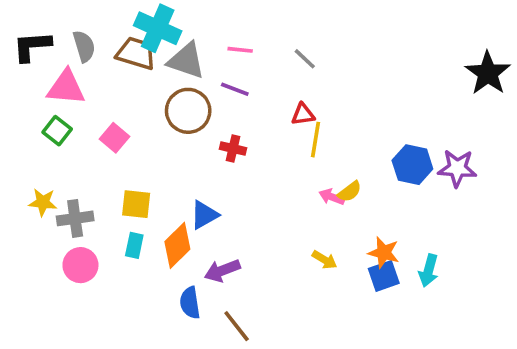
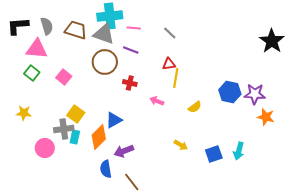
cyan cross: (158, 28) -> (110, 16), moved, turned -30
pink arrow: (332, 197) -> (157, 101), moved
yellow square: (136, 204) -> (76, 114), turned 30
gray cross: (75, 218) -> (64, 129), moved
orange star: (384, 253) -> (266, 117), moved

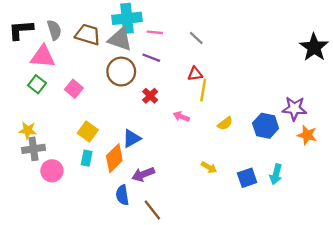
red cross: (130, 83) -> (150, 96), turned 32
blue hexagon: (230, 92) -> (266, 126), moved
gray cross: (64, 129) -> (33, 149), moved

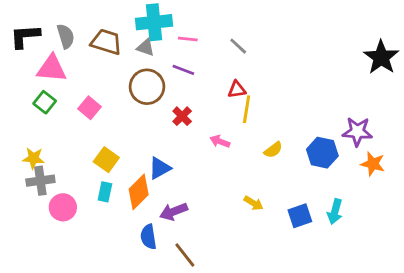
gray triangle: (120, 39) -> (146, 47), size x0.6

